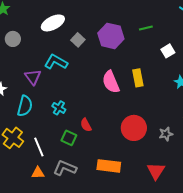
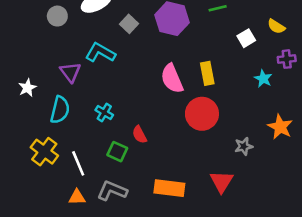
gray circle: (13, 39) -> (57, 16), moved
red circle: (134, 128) -> (202, 114), moved
red triangle: (156, 171) -> (222, 182), moved

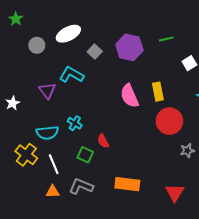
cyan semicircle: (60, 110) -> (47, 133), moved, turned 70
red circle: (202, 114) -> (169, 121), moved
red triangle: (222, 182) -> (175, 193), moved

